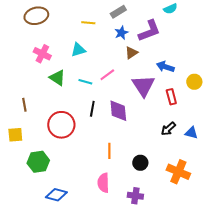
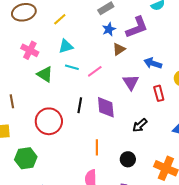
yellow line: (88, 23) -> (60, 19), moved, turned -48
cyan line: (85, 82) -> (72, 67), moved
purple triangle: (143, 86) -> (131, 82), size x0.7
black arrow: (168, 129) -> (140, 125), moved

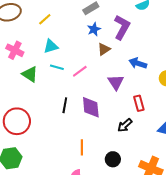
purple L-shape: (137, 27) -> (122, 27), turned -40
red rectangle: (159, 93) -> (139, 103), moved
red circle: (49, 121) -> (17, 121), moved

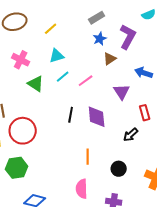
cyan line: (57, 67) -> (63, 77), turned -56

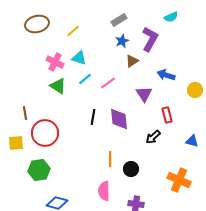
cyan triangle: (57, 56) -> (79, 58), turned 35
pink cross: (21, 60) -> (55, 62), moved
black circle: (119, 169) -> (131, 169), moved

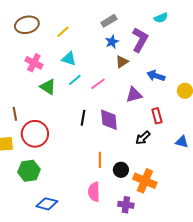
pink cross: (55, 62) -> (34, 63), moved
purple triangle: (144, 94) -> (134, 95), turned 48
orange cross: (179, 180) -> (145, 181), moved

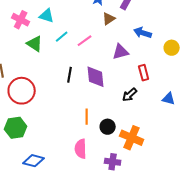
cyan triangle: (69, 59) -> (47, 16), moved

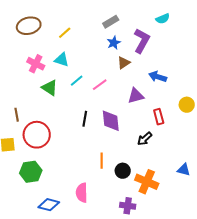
yellow circle: (172, 48) -> (187, 105), moved
blue triangle: (169, 99) -> (184, 170), moved
pink semicircle: (81, 149) -> (82, 193), moved

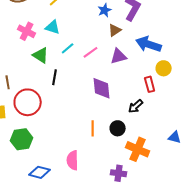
blue arrow: (158, 77) -> (149, 44), size x1.4
purple triangle: (136, 96) -> (119, 56), moved
yellow circle: (187, 105) -> (164, 68), moved
black line: (85, 119) -> (55, 77), moved
black circle: (123, 171) -> (118, 128), moved

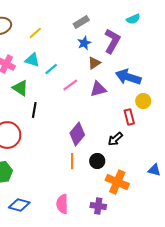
cyan line: (68, 48) -> (51, 69), moved
purple diamond: (102, 88) -> (77, 134), moved, turned 45
pink semicircle: (73, 160) -> (62, 204), moved

